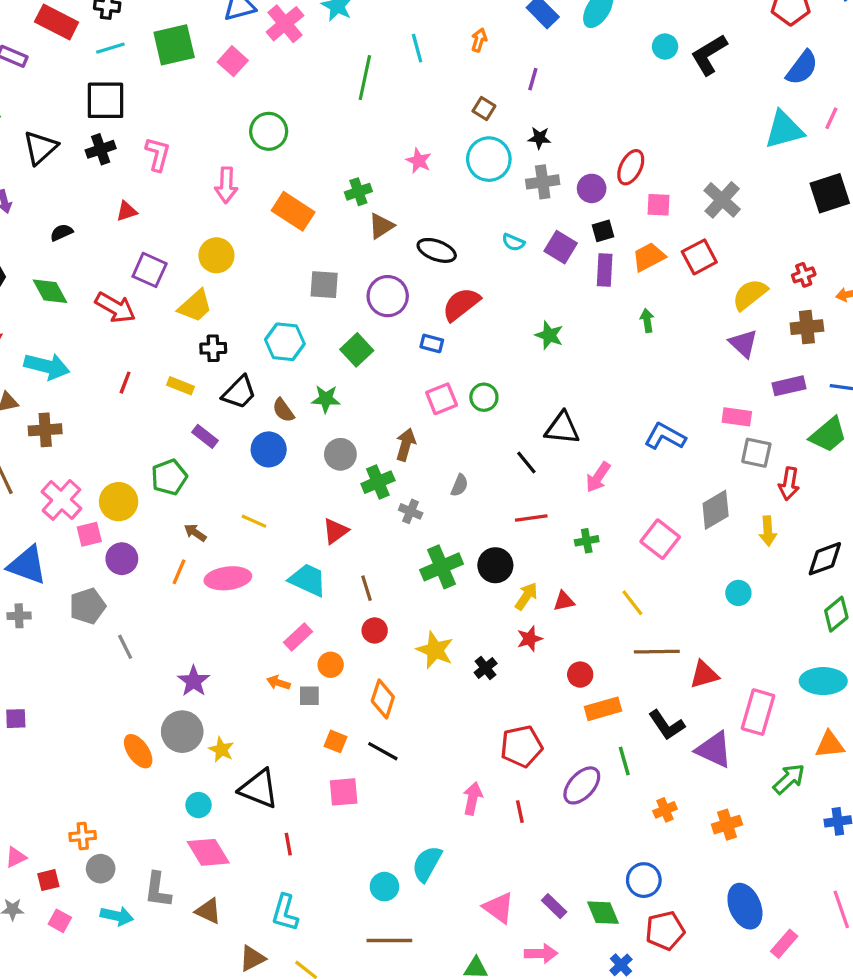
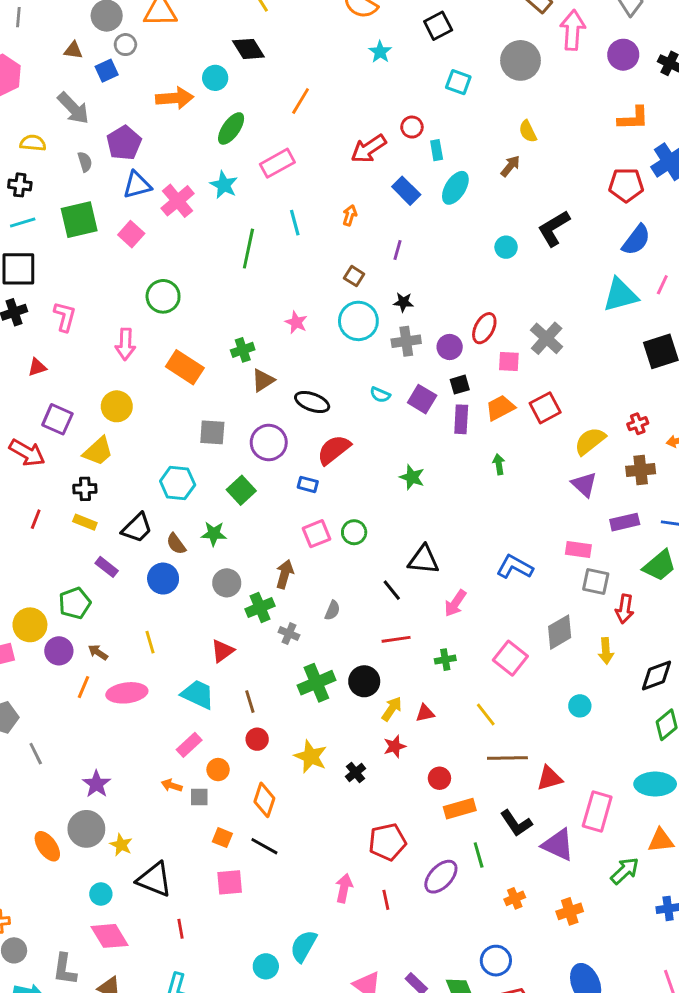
cyan circle: (665, 47) -> (506, 247), moved
gray cross: (722, 200) -> (547, 338), moved
black cross: (213, 348) -> (85, 489), moved
yellow line: (254, 521) -> (150, 642), turned 50
purple circle: (122, 559) -> (59, 651), moved

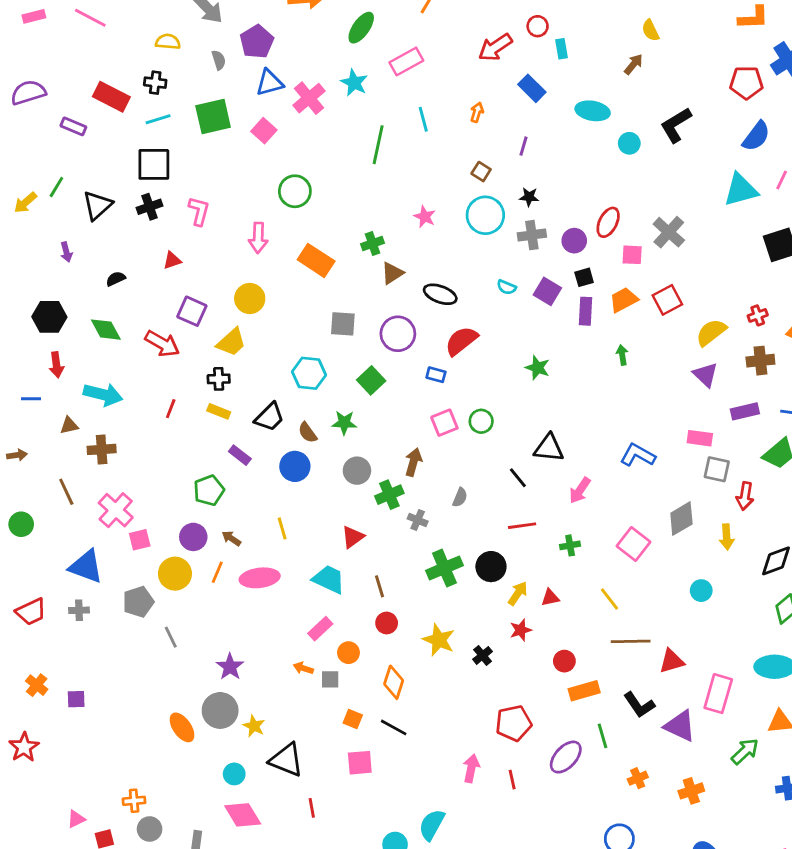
cyan ellipse: (455, 188) -> (593, 111), moved, turned 68
yellow circle: (30, 625) -> (175, 574), moved

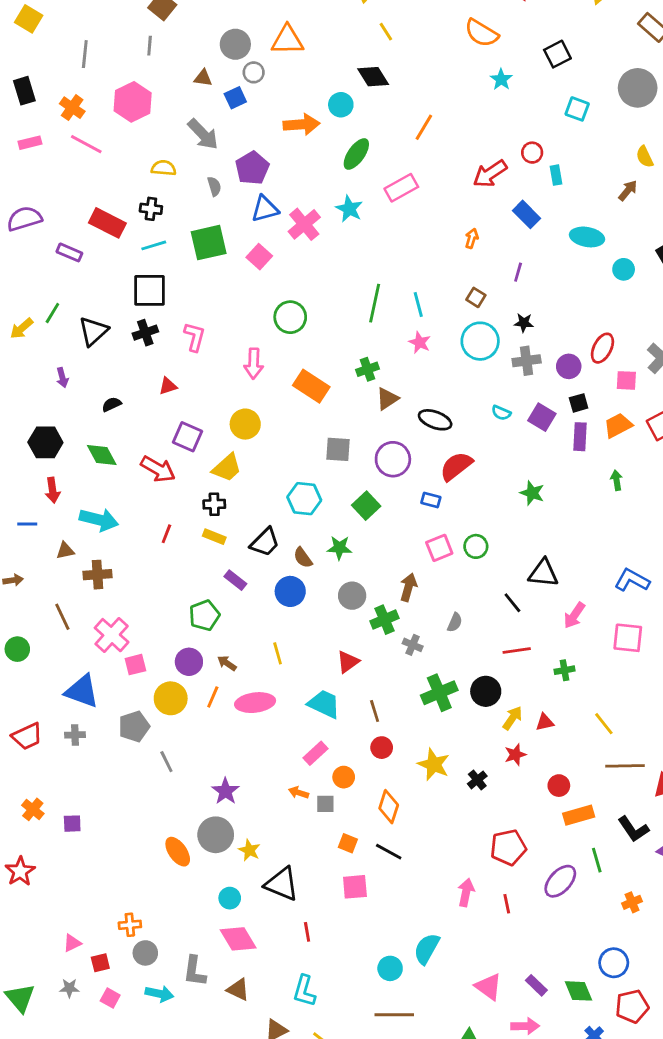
cyan line: (423, 119) -> (418, 304), moved
green line: (378, 145) -> (375, 303), moved
pink square: (633, 544) -> (628, 638), moved, turned -32

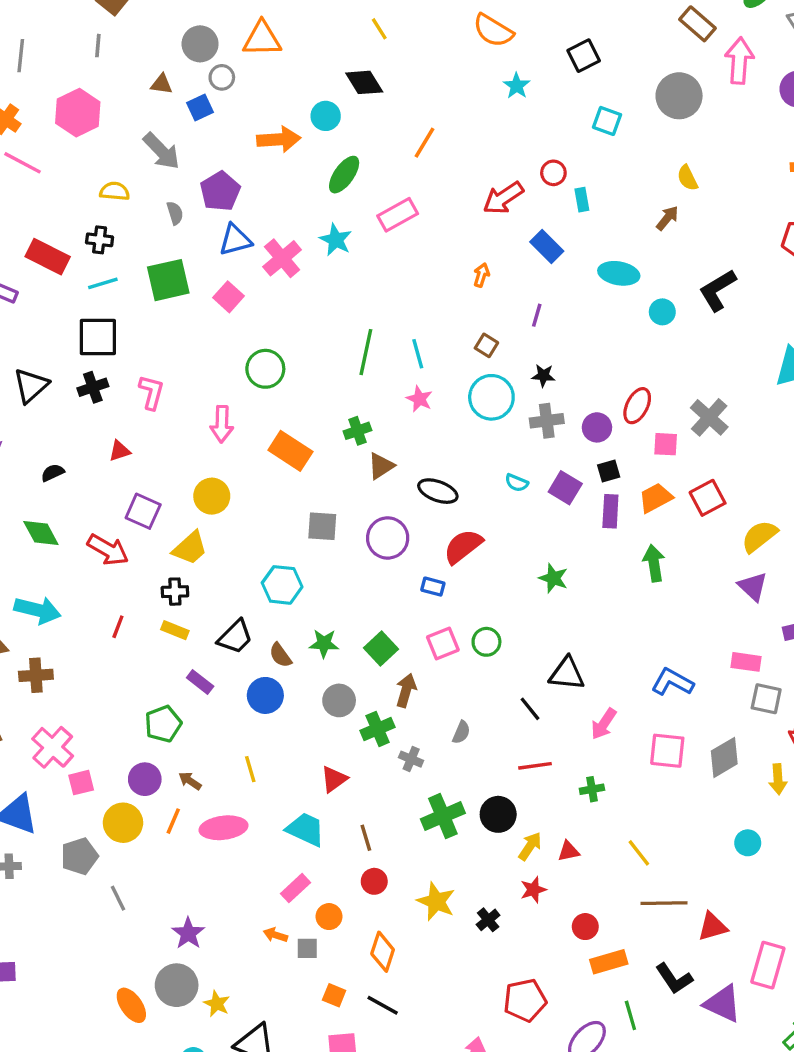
green arrow: (617, 480) -> (654, 563), size x1.5
green square: (366, 506) -> (381, 649), moved

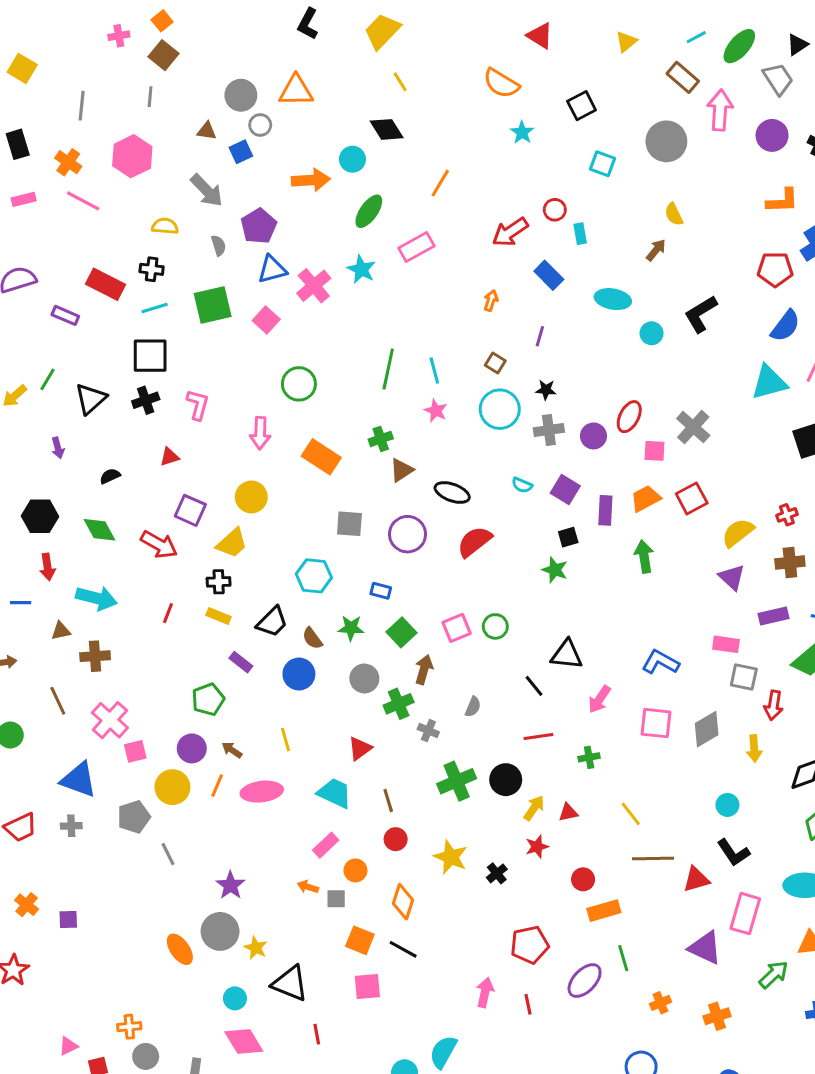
black square: (609, 471) -> (568, 537), moved
blue rectangle: (433, 587) -> (381, 591), moved
black L-shape: (674, 978) -> (733, 853), moved
orange square: (334, 995) -> (360, 940), size x1.4

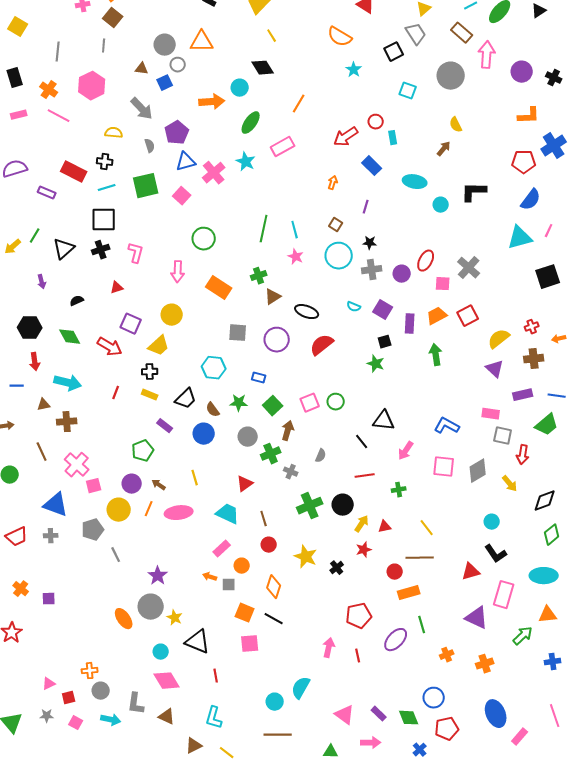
gray trapezoid: (778, 79) -> (416, 34), moved
black L-shape: (701, 314) -> (474, 192), turned 32
yellow arrow: (754, 748) -> (510, 484), turned -36
brown line: (653, 859) -> (420, 558), moved

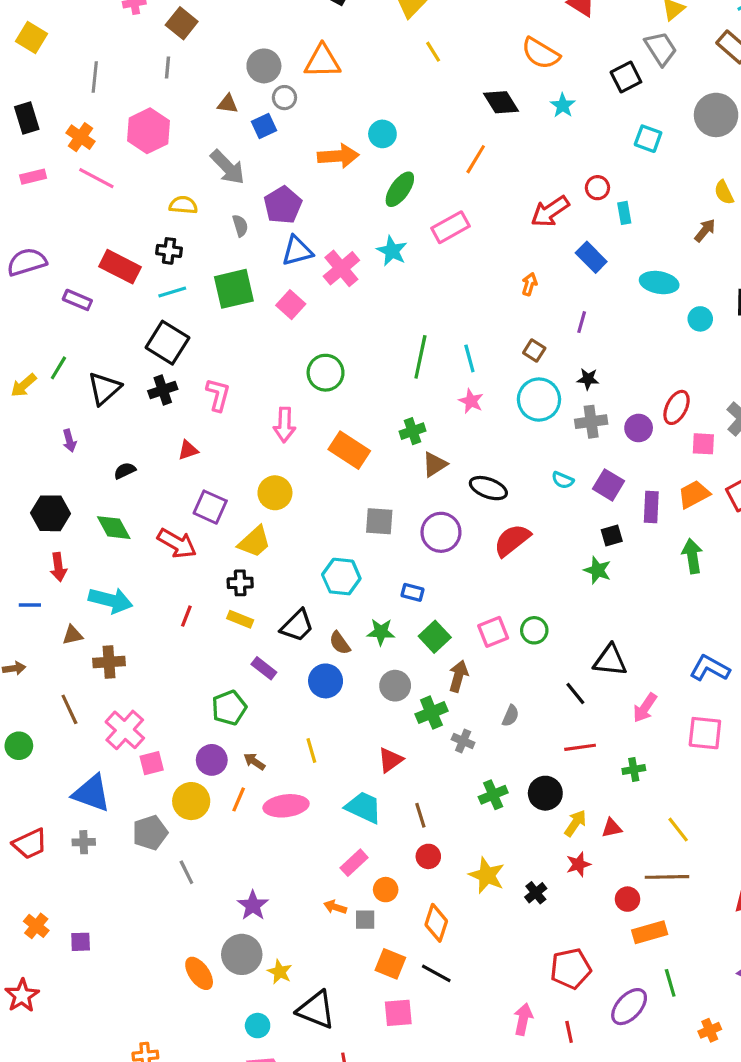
black diamond: (263, 68) -> (501, 102), moved
black square: (104, 220) -> (167, 343), turned 32
green cross: (310, 506) -> (493, 795), size x0.7

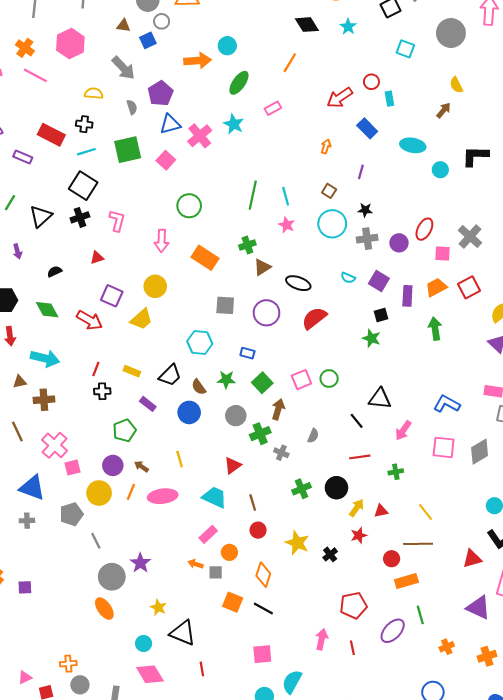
pink rectangle: (450, 227) -> (273, 108), size x0.7
black cross: (240, 583) -> (102, 391), moved
gray circle: (242, 954) -> (112, 577), moved
pink square: (398, 1013) -> (262, 654), moved

